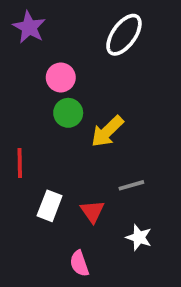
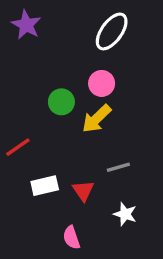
pink circle: (61, 77) -> (102, 83), moved
red line: (20, 163) -> (18, 147), turned 56
white rectangle: (50, 206) -> (45, 186), turned 56

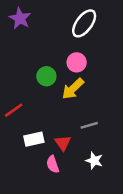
pink semicircle: (71, 238) -> (53, 164), moved

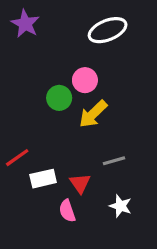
white ellipse: (84, 23) -> (108, 30), turned 32
pink circle: (77, 62) -> (85, 80), moved
red line: (14, 110) -> (17, 158), moved

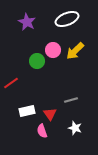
purple star: (25, 24) -> (27, 22), moved
yellow arrow: (93, 114) -> (75, 51), moved
red line: (17, 158) -> (11, 83), moved

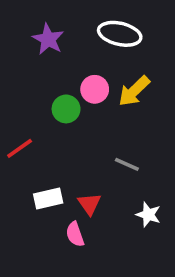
white ellipse: (67, 19) -> (120, 34), turned 35
gray line: (71, 100) -> (127, 164), moved, turned 40
white star: (75, 128) -> (148, 215), moved

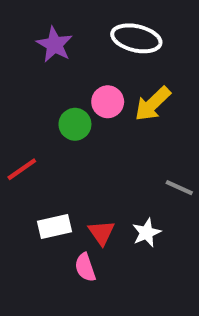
gray line: (127, 164) -> (179, 188), moved
white star: (148, 215) -> (147, 233), moved, turned 30

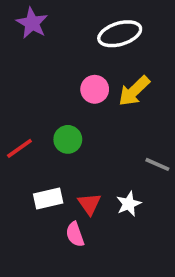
white ellipse: (136, 38) -> (120, 34), turned -30
purple star: (55, 45) -> (32, 23), moved
green circle: (75, 124) -> (68, 139), moved

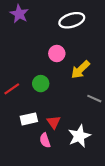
yellow arrow: (134, 91) -> (80, 70), moved
white star: (129, 204) -> (79, 136), moved, size x1.5

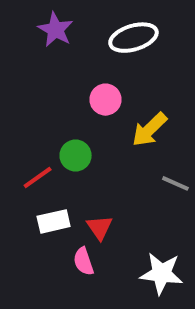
purple star: (19, 14) -> (56, 30), moved
red line: (12, 89) -> (38, 177), moved
white star: (79, 136) -> (161, 273), moved, turned 30

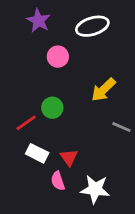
pink circle: (105, 100) -> (58, 57), moved
white rectangle: (54, 221) -> (37, 153), turned 40
white star: (161, 273) -> (95, 189), moved

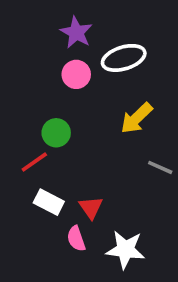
purple star: (38, 21) -> (76, 32), moved
white ellipse: (92, 26) -> (124, 58), moved
green circle: (52, 108) -> (56, 133), moved

